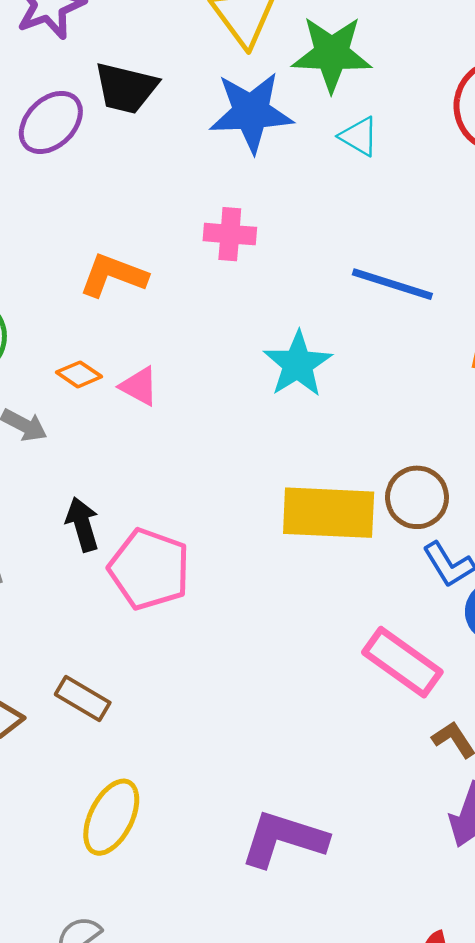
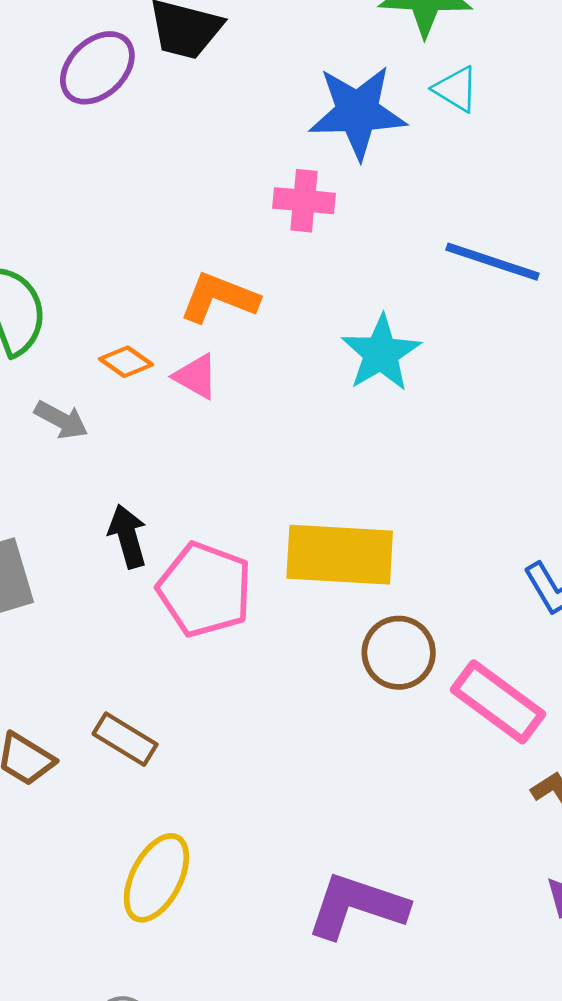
blue star: (251, 112) -> (357, 112), moved
orange L-shape: (113, 275) -> (219, 298), moved
brown circle: (417, 497) -> (399, 653), moved
yellow rectangle: (329, 513) -> (340, 555), moved

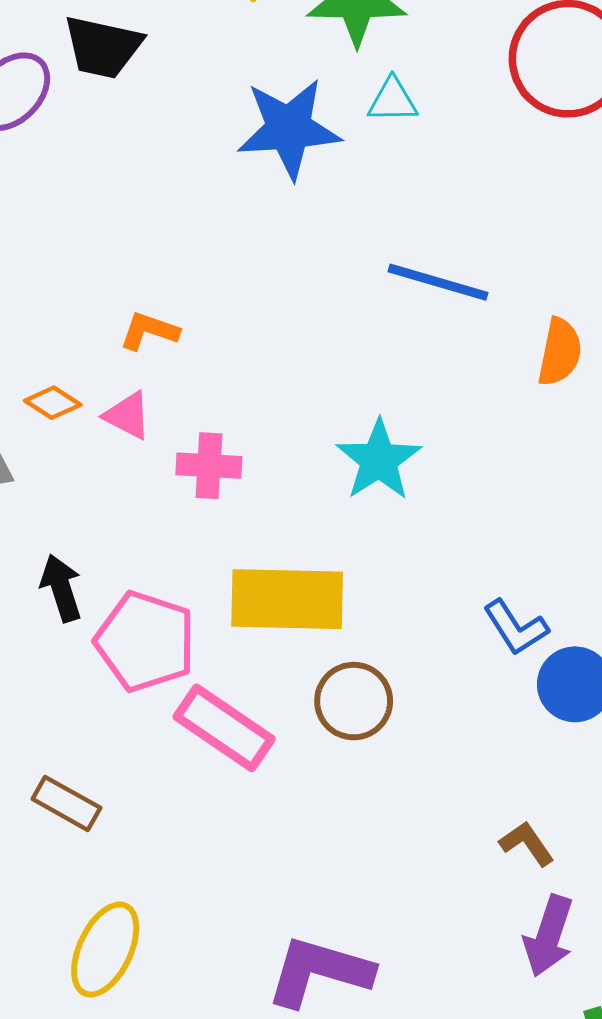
cyan triangle: (456, 89) -> (393, 100), turned -30
pink cross: (304, 201) -> (209, 466), moved
orange L-shape: (219, 298) -> (149, 331), size x0.7
cyan star: (381, 353) -> (379, 460), moved
pink rectangle: (498, 702) -> (224, 728), moved

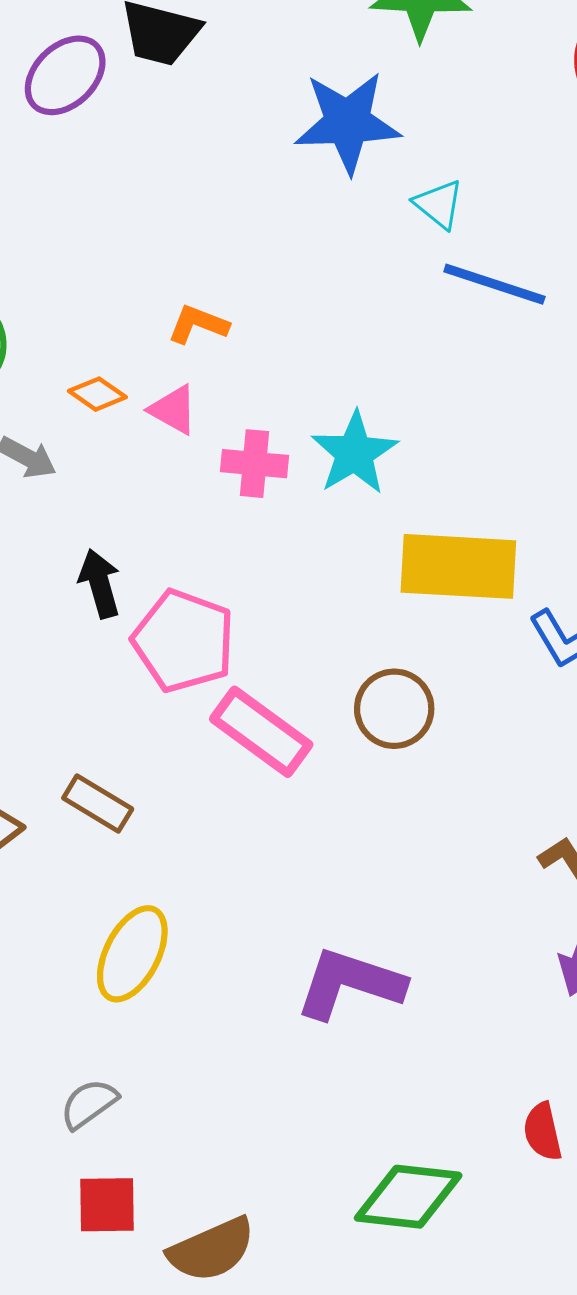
cyan triangle: (393, 100) -> (439, 204), moved, turned 38
cyan star: (379, 460) -> (354, 453), moved
yellow rectangle: (287, 599) -> (458, 566), moved

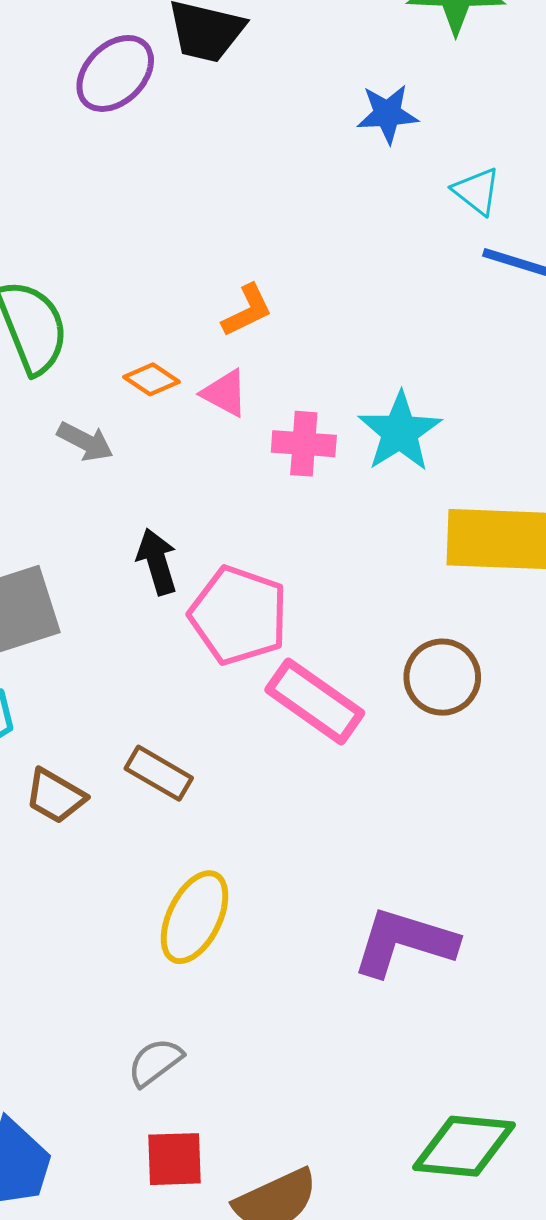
blue star: (347, 122) -> (387, 114), size x0.6
orange L-shape: (198, 324) -> (247, 311), turned 134

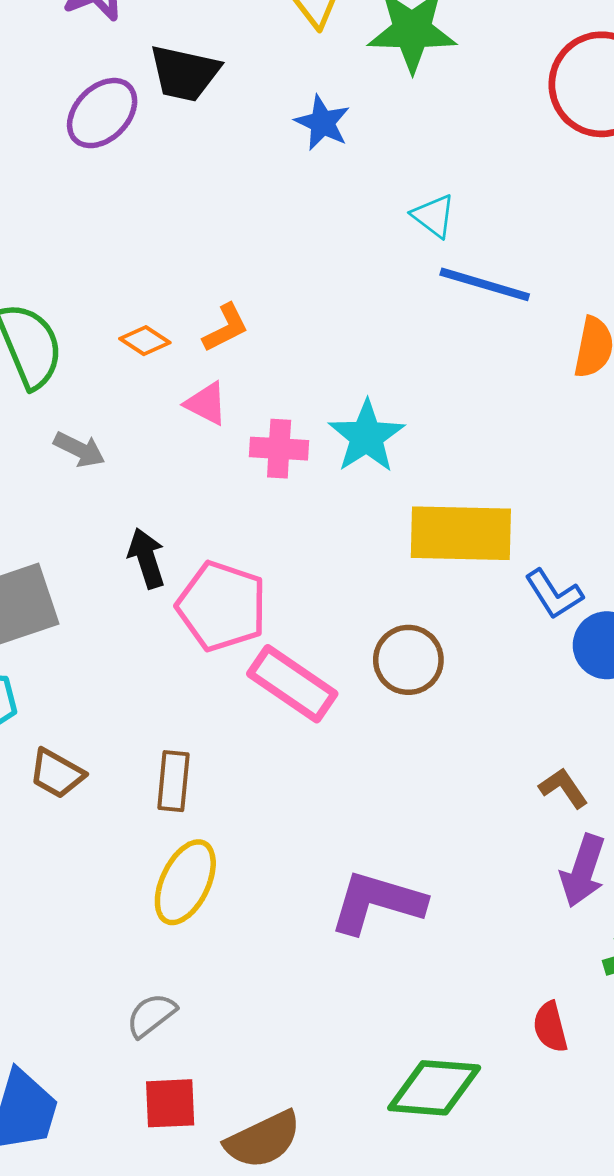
blue star: (387, 114) -> (322, 123), moved, turned 30
orange diamond: (152, 379) -> (145, 341), moved
brown rectangle: (159, 773) -> (173, 781), moved, turned 66

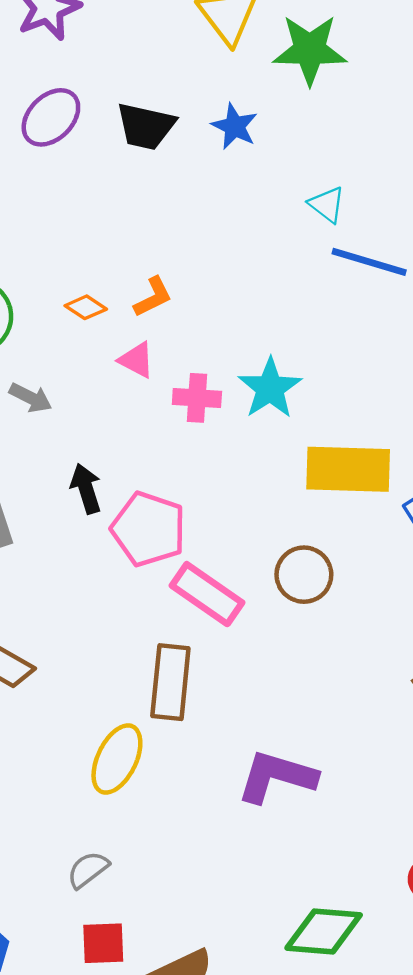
black trapezoid: (184, 73) -> (146, 126), moved
brown rectangle: (173, 781) -> (170, 682), moved, size x1.5

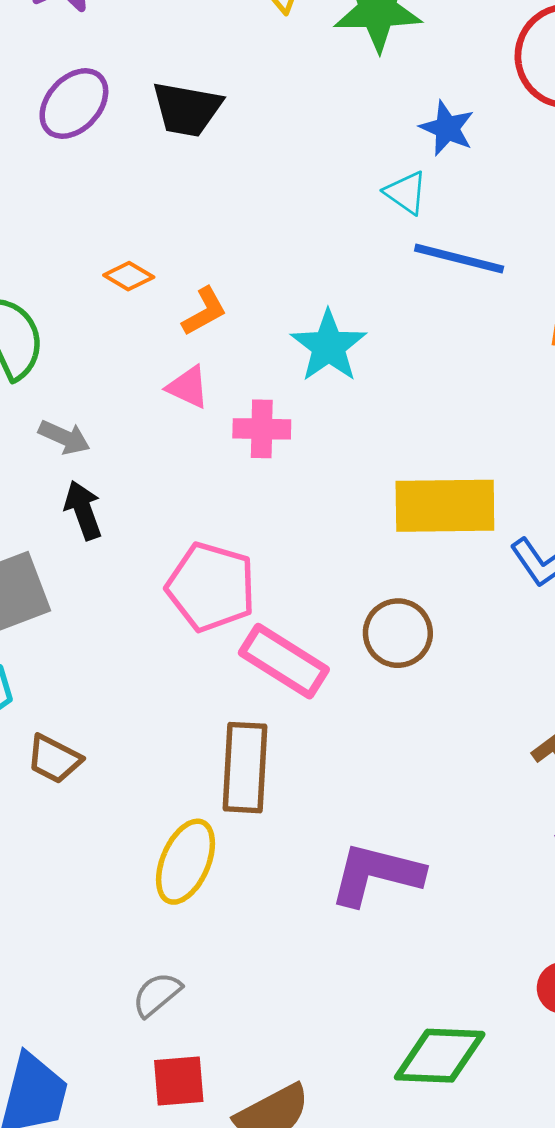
blue star: (235, 126) -> (447, 128), moved
orange diamond: (86, 307) -> (129, 276), moved
cyan star: (270, 388) -> (329, 346), moved
black arrow: (86, 489) -> (83, 510), moved

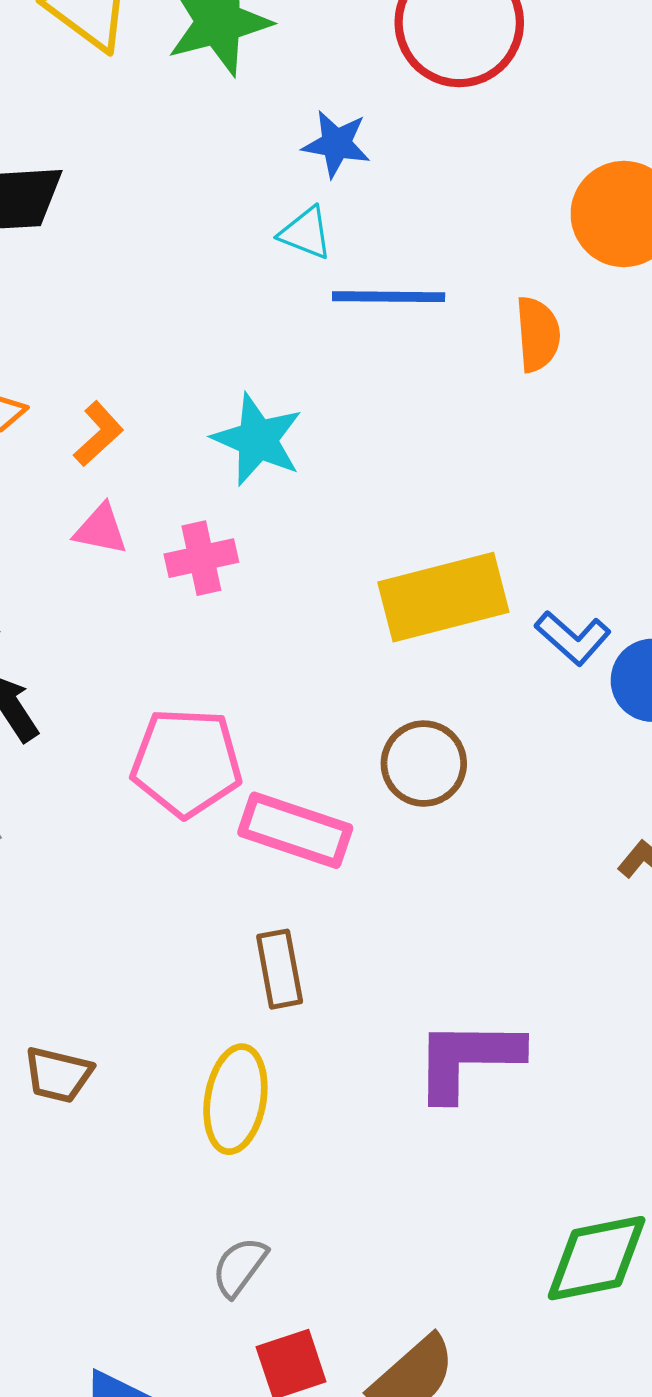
brown trapezoid: (54, 759) -> (58, 1075), moved
brown rectangle: (245, 768) -> (280, 969), size x0.7

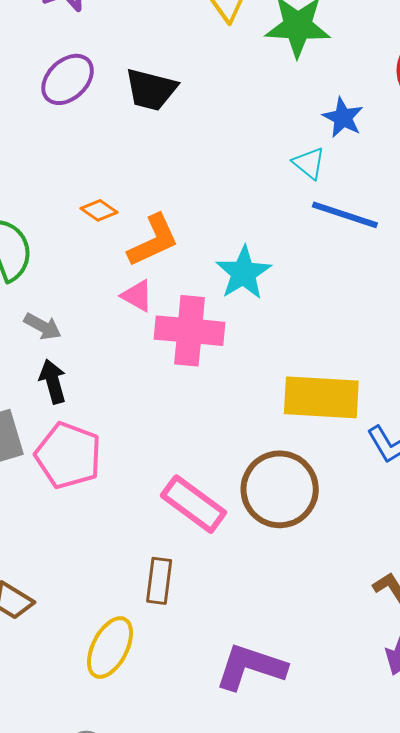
orange L-shape: (98, 434) -> (153, 240), size x1.5
pink cross: (201, 558) -> (190, 331), size x1.6
pink pentagon: (186, 762) -> (68, 455), moved
brown circle: (424, 764) -> (280, 489), size x1.5

